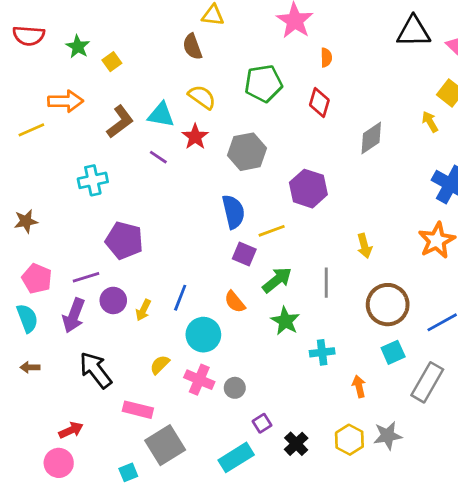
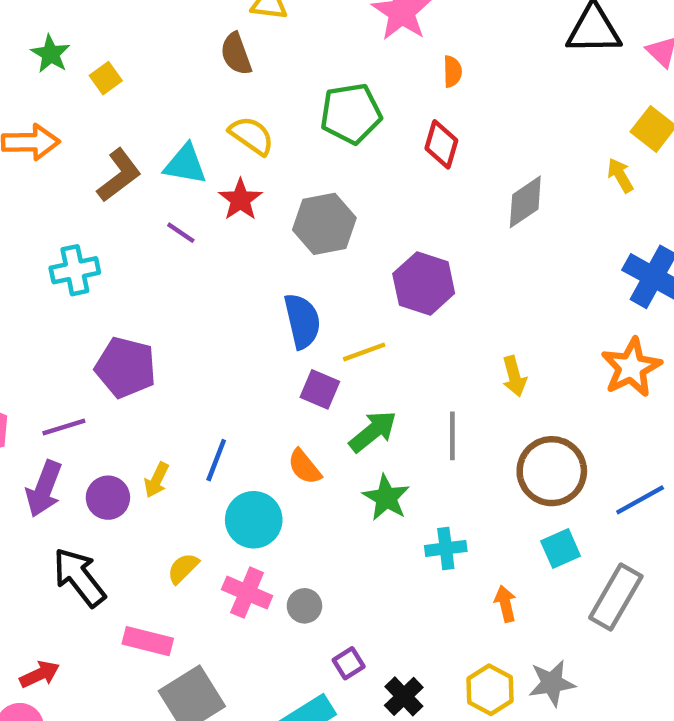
purple circle: (113, 300) -> (108, 498), moved

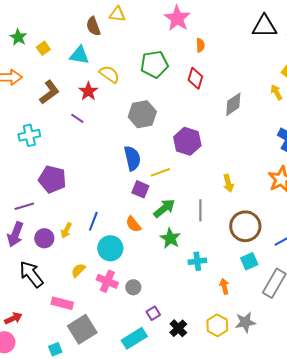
brown semicircle: (236, 54) -> (93, 26), moved
cyan triangle: (185, 164) -> (79, 55), moved
red star: (240, 200) -> (88, 91), moved

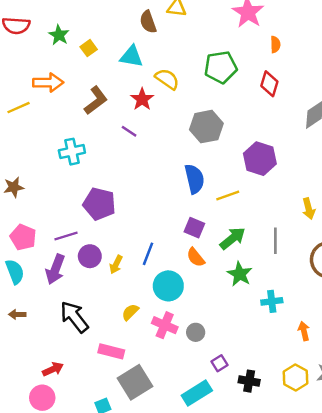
purple square: (140, 189) -> (194, 228), moved
purple circle: (44, 238) -> (90, 256), moved
black cross: (178, 328) -> (249, 381), turned -36

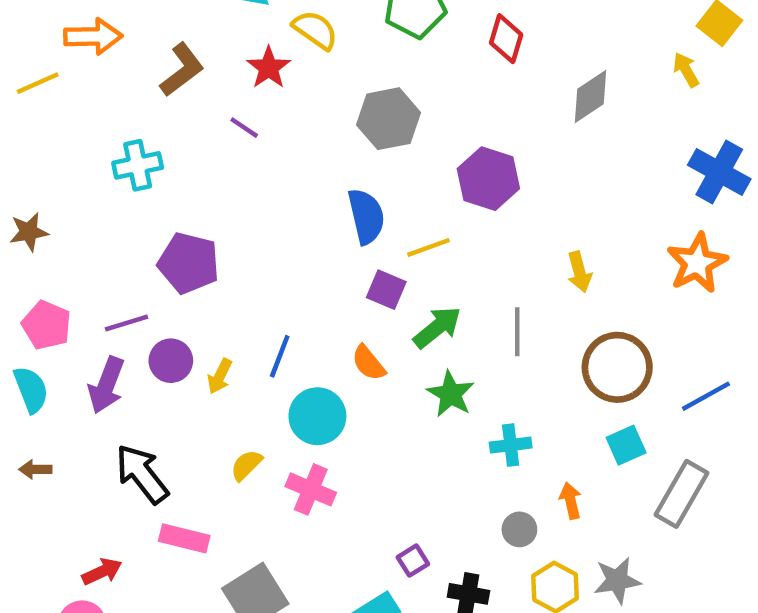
purple square: (194, 228) -> (386, 290), moved
gray circle: (196, 332) -> (519, 529), moved
pink rectangle: (111, 351) -> (184, 538), moved

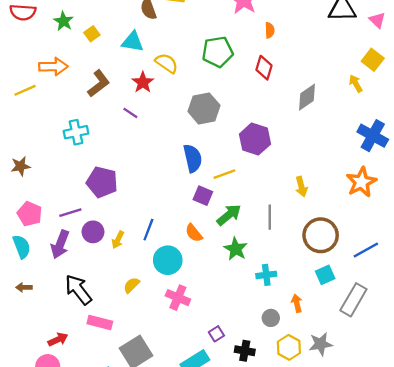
pink cross: (311, 489) -> (178, 298), moved

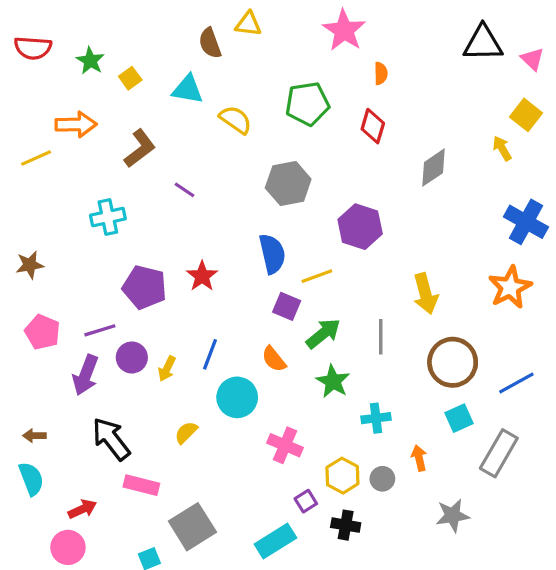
red star: (143, 82) -> (202, 276), moved
yellow arrow: (301, 187) -> (425, 294), size x1.4
cyan semicircle: (22, 247) -> (31, 479), moved
pink cross: (178, 298) -> (285, 445), moved
yellow hexagon: (289, 347) -> (342, 476), moved

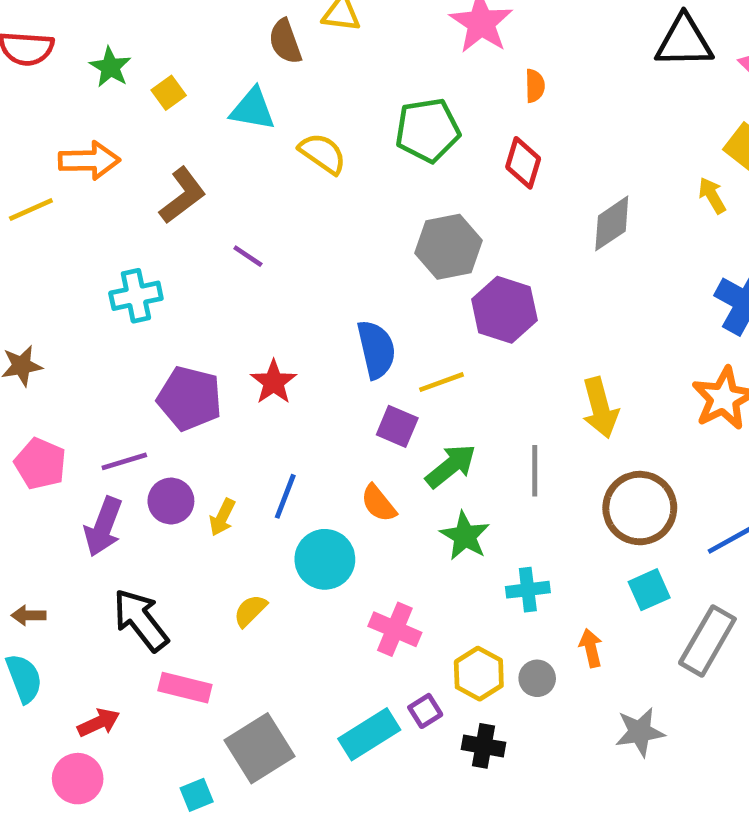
gray hexagon: (288, 184) -> (449, 247), moved
cyan rectangle: (275, 541) -> (369, 734), moved

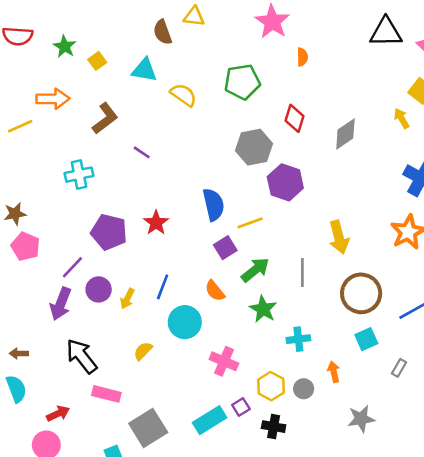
red diamond: (523, 163) -> (294, 118), moved
purple square: (397, 426) -> (225, 248), turned 35
purple line: (124, 461) -> (72, 267), turned -30
pink pentagon: (40, 464) -> (25, 246), moved
gray rectangle: (707, 641) -> (399, 368), size x0.5

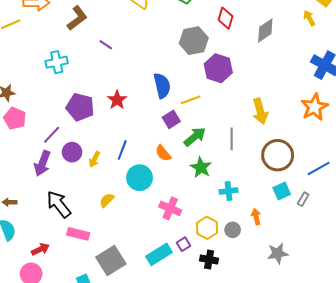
gray rectangle: (399, 368) -> (303, 199), moved

